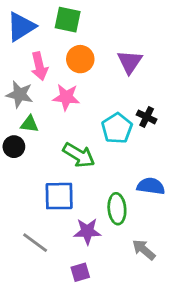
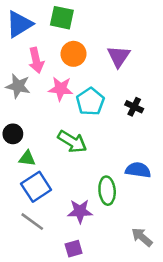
green triangle: (29, 124) -> (27, 158), moved
cyan pentagon: (117, 128) -> (90, 102), moved
blue square: (59, 196) -> (36, 187), moved, turned -32
gray arrow: (144, 250) -> (142, 237), moved

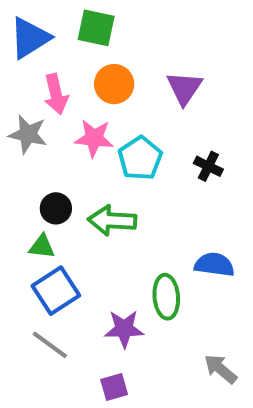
black circle: (13, 134) -> (56, 208), moved
green arrow: (72, 142) -> (112, 220), turned 152

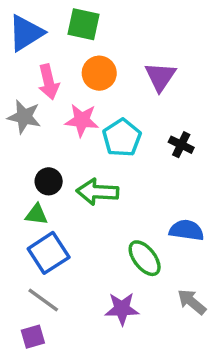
green ellipse: (166, 297) -> (145, 258), turned -33
purple star: (124, 329) -> (122, 309), moved
gray arrow: (220, 369) -> (192, 302), moved
purple square: (114, 387) -> (33, 337), moved

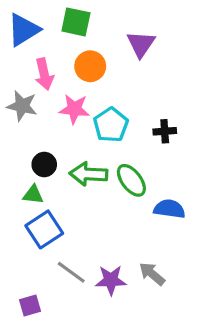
purple triangle: (160, 77) -> (141, 44), moved
black cross: (181, 145) -> (165, 131), turned -30
green ellipse: (145, 258) -> (131, 180), moved
gray line: (43, 300) -> (71, 272), moved
gray arrow: (192, 302) -> (152, 274), moved

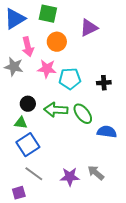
purple triangle: (141, 44) -> (89, 28), turned 30
cyan pentagon: (111, 125) -> (70, 79), turned 30
gray line: (71, 272) -> (34, 174), moved

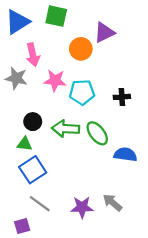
orange circle: (57, 42) -> (81, 49), moved

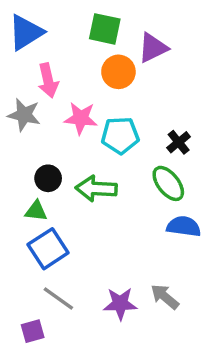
green square: (56, 16) -> (105, 29), moved
black cross: (122, 97) -> (179, 142), turned -35
green ellipse: (97, 133) -> (168, 183), moved

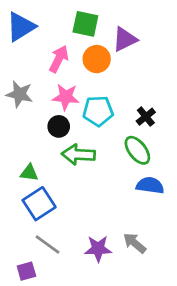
pink arrow: (48, 80) -> (59, 59), moved, turned -140
black circle: (48, 178) -> (59, 126), moved

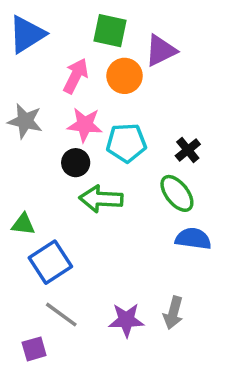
green triangle: (29, 173) -> (23, 224), moved
gray arrow: (135, 243) -> (173, 313), turned -115

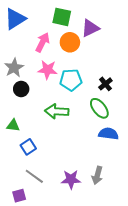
gray star: (25, 121) -> (14, 68), turned 30
black circle: (76, 163) -> (21, 89), moved
blue square: (50, 262) -> (28, 147), size x0.7

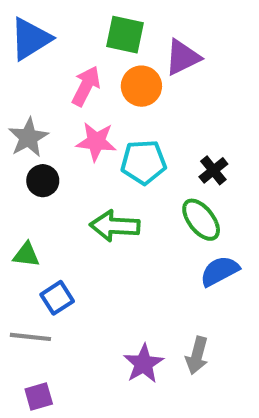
blue semicircle: (108, 134) -> (220, 271), turned -36
gray line: (34, 176) -> (30, 337), moved, turned -30
purple star: (71, 179) -> (144, 364), turned -30

